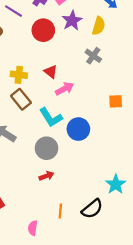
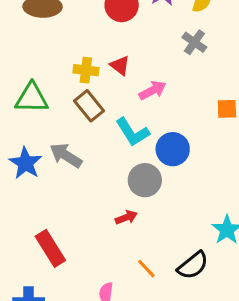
red triangle: (51, 72) -> (120, 65), moved
gray circle: (46, 148) -> (145, 180), moved
orange line: (60, 211) -> (146, 269), turned -48

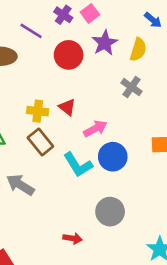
blue circle: (173, 149) -> (113, 157), moved
gray circle: (145, 180) -> (110, 212), moved
red arrow: (126, 217) -> (73, 238), turned 30

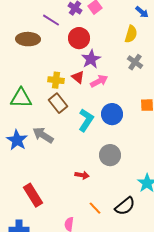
purple star: (105, 43) -> (91, 59), moved
gray cross: (131, 87) -> (135, 62), moved
pink arrow: (95, 129) -> (99, 81), moved
cyan L-shape: (78, 165) -> (86, 120), turned -115

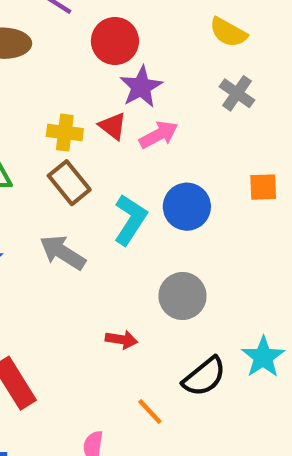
yellow semicircle: (131, 34) -> (228, 32), turned 102
gray arrow: (43, 135) -> (63, 252), moved
black semicircle: (125, 206) -> (204, 377), moved

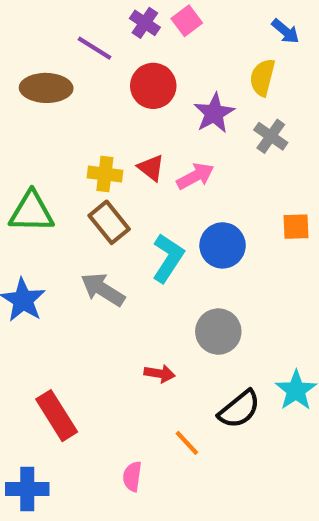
yellow semicircle: (228, 32) -> (262, 77), turned 75
purple star: (141, 87) -> (214, 113), moved

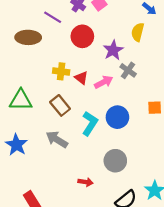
gray cross: (271, 136) -> (128, 70), moved
yellow cross: (105, 174) -> (61, 71), moved

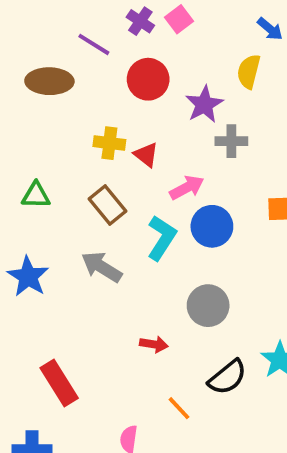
gray cross: (128, 70) -> (231, 141), turned -35
pink arrow: (104, 82) -> (187, 188), moved
green triangle: (21, 100) -> (36, 195), size x0.7

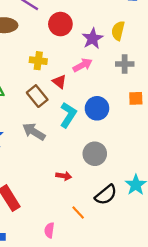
yellow semicircle: (249, 71) -> (118, 31), moved
gray cross: (231, 141) -> (125, 64), moved
red triangle: (146, 155) -> (59, 82), moved
pink arrow: (187, 188) -> (83, 65), moved

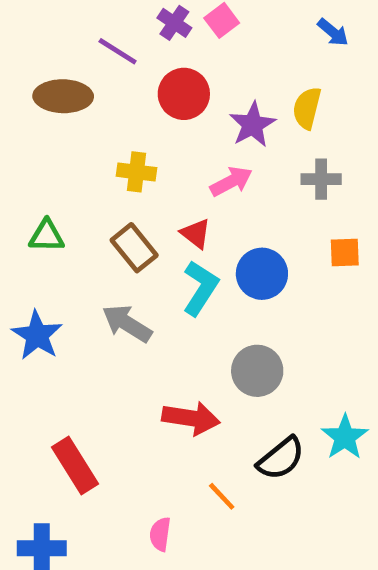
red triangle: (59, 82) -> (196, 234), moved
red arrow: (64, 176) -> (191, 418), size x1.6

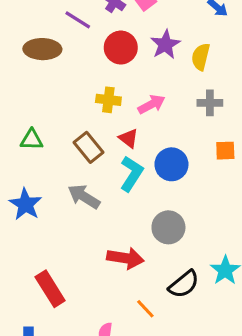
purple star: (252, 125) -> (165, 44), moved
yellow cross: (136, 172) -> (108, 100), moved

